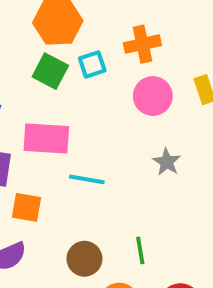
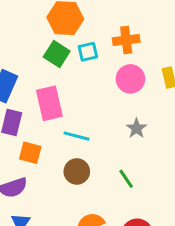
pink rectangle: (46, 139) -> (49, 103), turned 68
green line: (140, 250) -> (126, 179), moved, turned -30
brown circle: (84, 259) -> (77, 171), moved

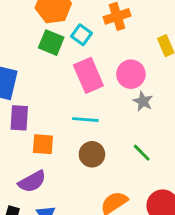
cyan square: (88, 52) -> (82, 35), turned -30
pink circle: (130, 79) -> (131, 74), moved
pink rectangle: (49, 103) -> (88, 75), moved

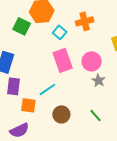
green square: (51, 43) -> (22, 26), moved
cyan line: (85, 120) -> (47, 89), moved, turned -42

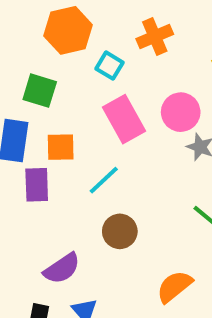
green square: (22, 26) -> (40, 91), moved
orange square: (28, 105) -> (61, 147), moved
brown circle: (61, 114) -> (120, 231), moved

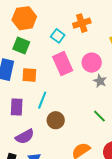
orange hexagon: (68, 30) -> (24, 18), moved
cyan line: (104, 180) -> (42, 100), moved, turned -30
purple rectangle: (37, 185) -> (17, 107), moved

